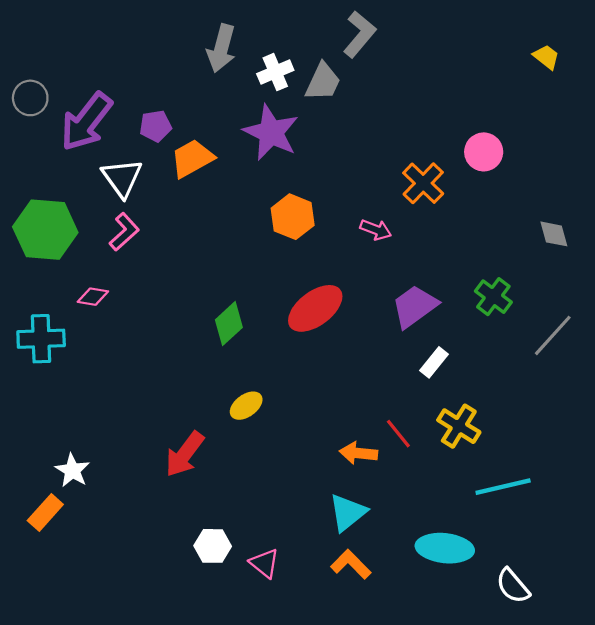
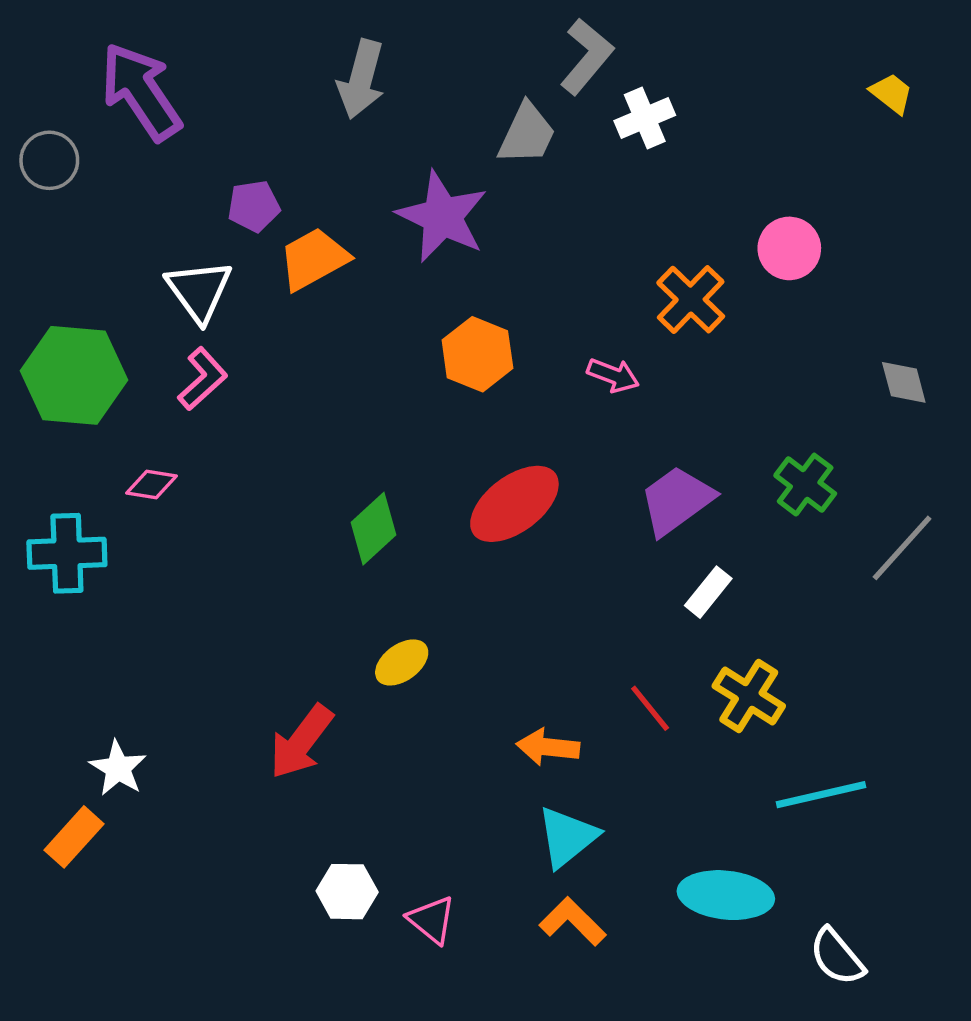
white cross: (275, 72) -> (645, 118), moved
purple arrow: (86, 122) -> (141, 92), moved, turned 108
orange arrow: (358, 453) -> (548, 747), moved

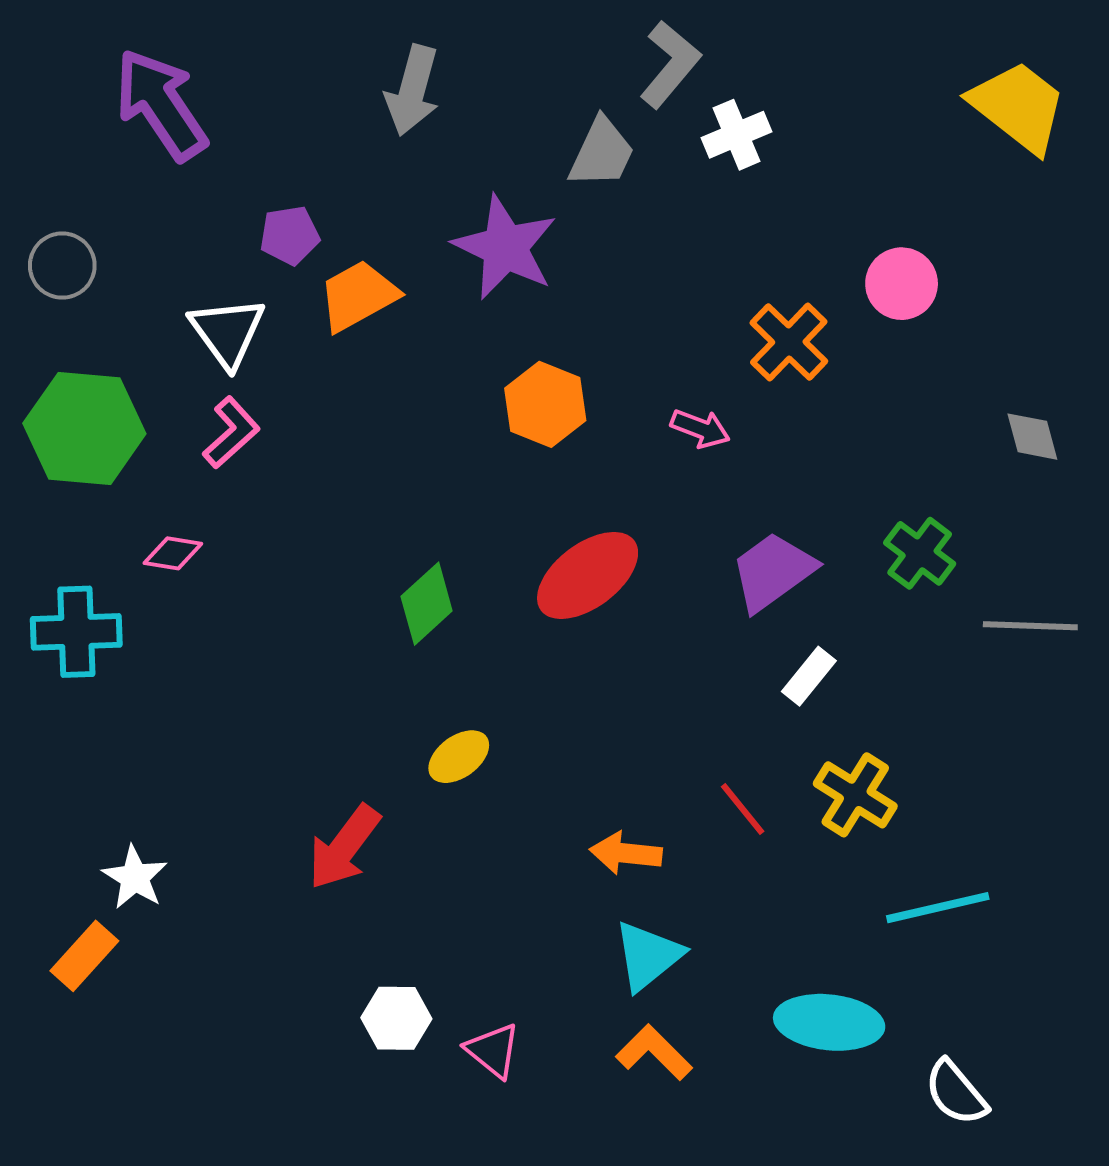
yellow trapezoid: (891, 93) -> (1018, 107), size x2.0
gray circle: (49, 160) -> (62, 266), moved
gray line: (902, 548) -> (1030, 626), turned 50

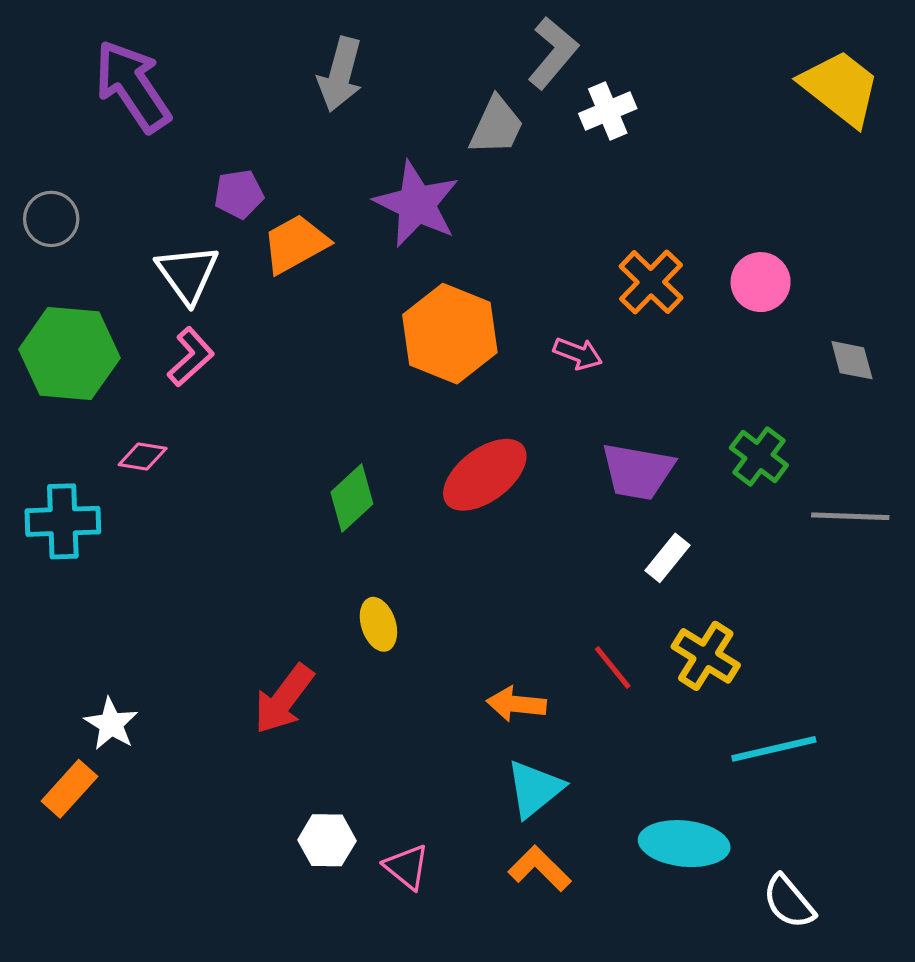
pink circle: (902, 284) -> (761, 282), moved
orange hexagon: (545, 404) -> (450, 334), size x1.4
purple trapezoid: (773, 571) -> (638, 471), turned -134
yellow ellipse: (459, 757) -> (378, 624), turned -72

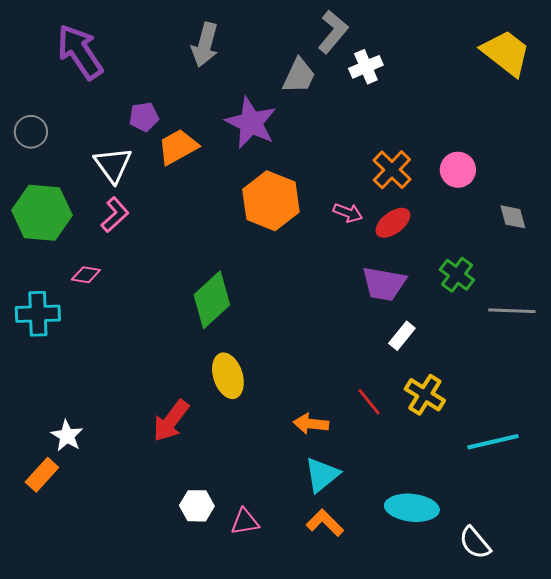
red ellipse: (485, 475) -> (393, 223), moved, size x0.7
green diamond: (352, 498) -> (212, 300), size x1.4
yellow ellipse: (378, 624) -> (228, 376), size x1.4
cyan line: (774, 749) -> (493, 442), moved
pink triangle: (407, 867) -> (245, 522), turned -48

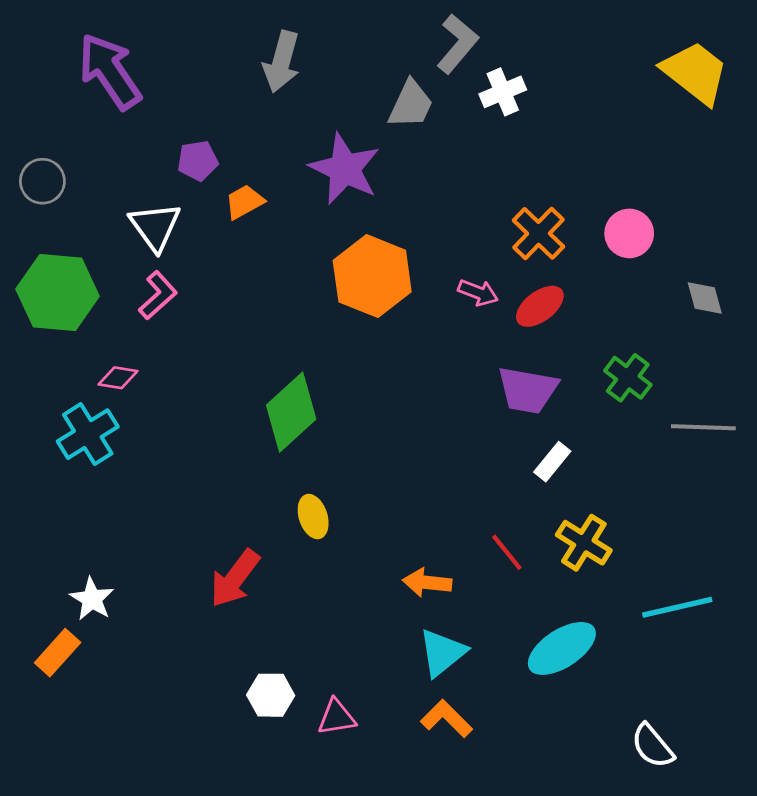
orange trapezoid: (178, 147) -> (244, 202), size x0.7
cyan cross: (38, 314) -> (88, 434), moved, turned -30
yellow ellipse: (228, 376) -> (313, 517), size x0.7
cyan ellipse: (412, 508) -> (562, 648), moved, turned -39

